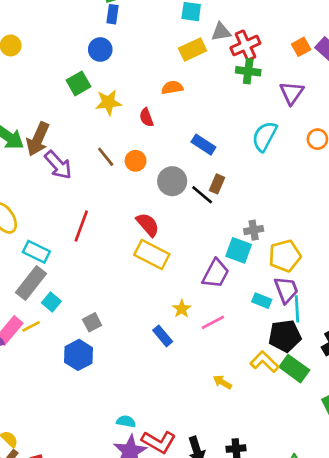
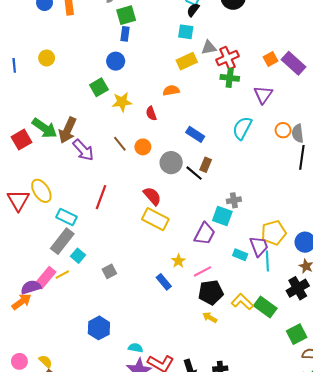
yellow pentagon: (285, 256) -> (274, 233), moved
black pentagon: (285, 336) -> (211, 292), moved
blue hexagon: (79, 355) -> (99, 328), moved

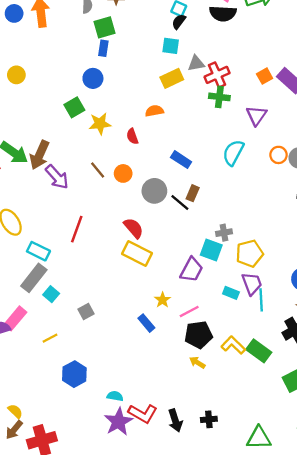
yellow pentagon: (274, 233) -> (249, 254), moved
yellow line: (62, 275) -> (50, 338), moved

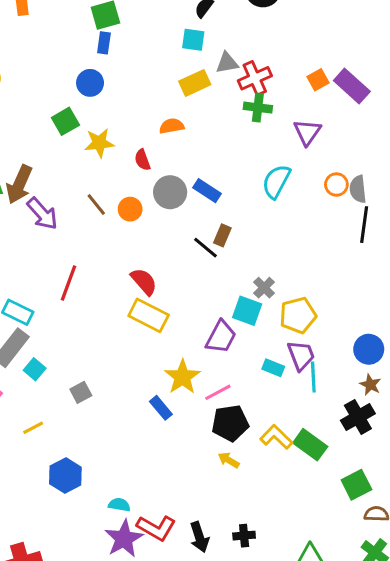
gray circle: (154, 191) -> (170, 192), moved
gray cross: (224, 233) -> (264, 288), turned -35
yellow star: (163, 300) -> (182, 377), size x1.6

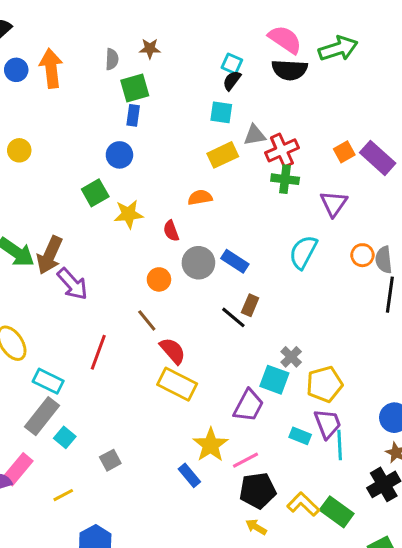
brown line: (96, 205) -> (147, 320), moved

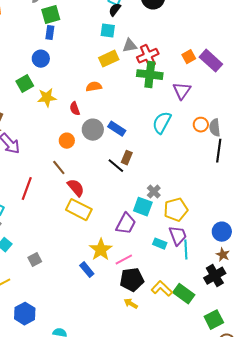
green cross: (285, 179) -> (150, 75), size x1.4

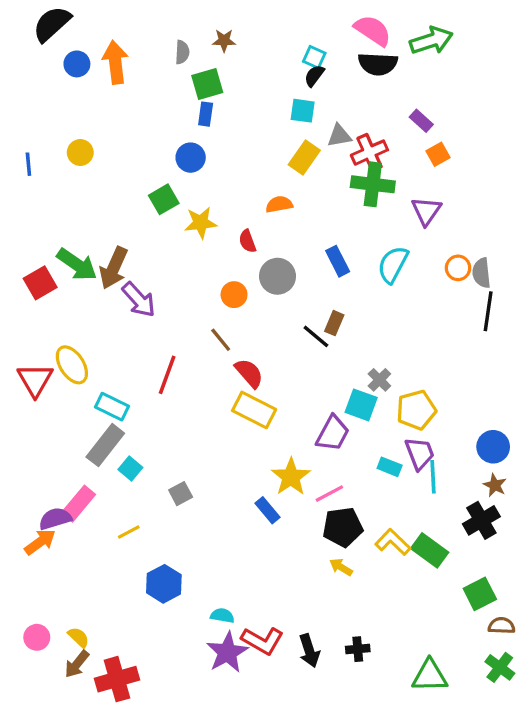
yellow rectangle: (109, 59) -> (304, 158), turned -30
purple rectangle: (211, 61) -> (421, 121), moved, size x0.6
blue rectangle: (117, 129) -> (338, 261), moved, turned 30

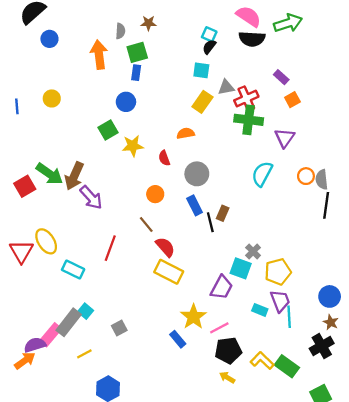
orange arrow: (115, 62) -> (99, 55), moved
blue rectangle: (338, 261) -> (195, 205), moved
gray circle: (277, 276) -> (197, 174), moved
black line: (316, 336) -> (210, 222), turned 36
gray rectangle: (105, 445) -> (69, 322), moved

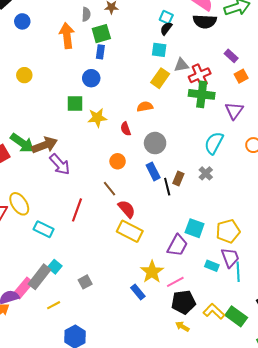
green square: (108, 130) -> (75, 104), turned 30
brown arrow: (74, 176) -> (45, 145), turned -135
gray cross: (253, 251) -> (206, 173), moved

